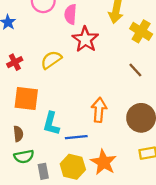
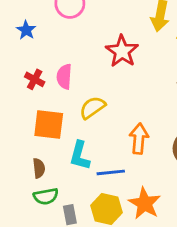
pink semicircle: (71, 14) -> (64, 77), moved
yellow semicircle: (51, 60) -> (92, 108), moved
red cross: (15, 62) -> (35, 79), turned -35

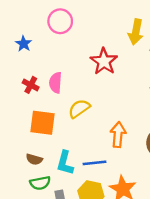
cyan L-shape: (80, 155) -> (65, 163), moved
brown semicircle: (39, 168) -> (34, 159), turned 112

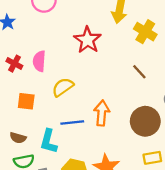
orange square: (42, 123) -> (26, 101), size x0.7
blue line: (94, 163) -> (72, 122), moved

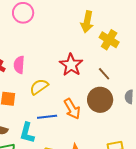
red star: (88, 40) -> (71, 65), moved
orange arrow: (102, 113) -> (72, 109), turned 145
brown circle: (145, 121) -> (100, 100), moved

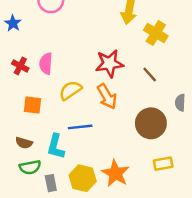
red star: (71, 65) -> (109, 64), turned 30
brown circle: (100, 100) -> (151, 123), moved
orange arrow: (72, 109) -> (107, 96), moved

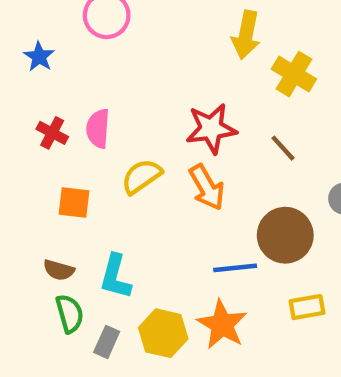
blue line: (80, 127) -> (235, 268), moved
green semicircle: (30, 167) -> (70, 314), turned -95
gray rectangle: (51, 183) -> (107, 342), turned 35

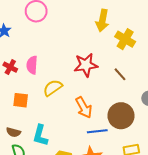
orange arrow: (207, 187) -> (84, 107), moved

